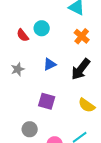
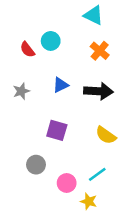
black arrow: (81, 69) -> (98, 91), turned -125

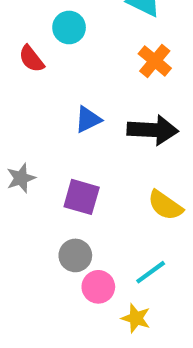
cyan circle: (51, 41) -> (69, 27), moved
gray star: (21, 91) -> (21, 178), moved
gray circle: (36, 165) -> (75, 255), moved

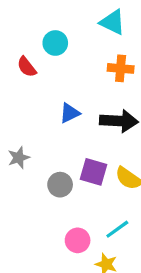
orange cross: (155, 61) -> (121, 68), turned -35
purple square: (82, 197) -> (93, 172), moved
gray circle: (75, 255) -> (60, 185), moved

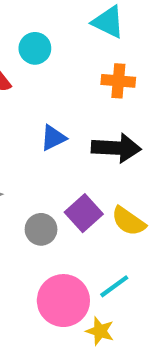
purple square: (93, 172) -> (84, 213), turned 32
pink circle: (78, 240) -> (63, 301), size x1.6

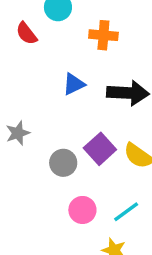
orange cross: (118, 81) -> (103, 35), moved
pink circle: (63, 301) -> (82, 210), moved, size x0.6

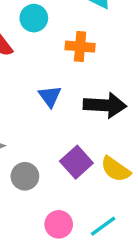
blue triangle: (74, 84) -> (50, 96), turned -40
gray circle: (63, 163) -> (25, 176), moved

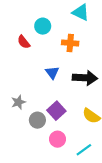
purple square: (76, 162) -> (56, 111), moved
pink circle: (59, 224) -> (57, 139), moved

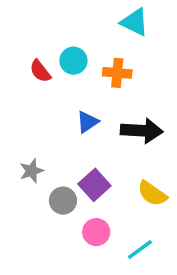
cyan circle: (43, 26) -> (73, 61), moved
blue triangle: (52, 73) -> (87, 122), turned 32

